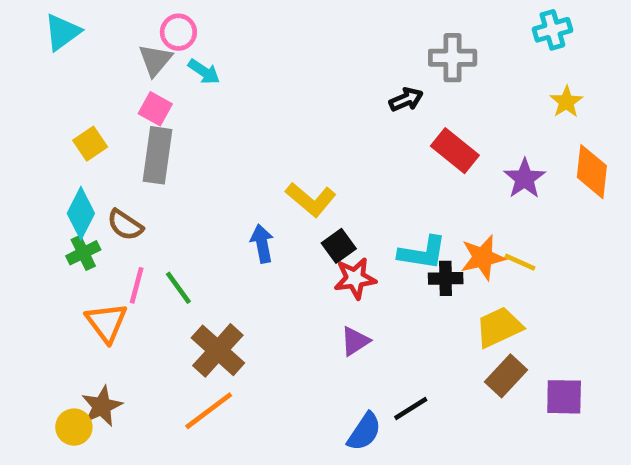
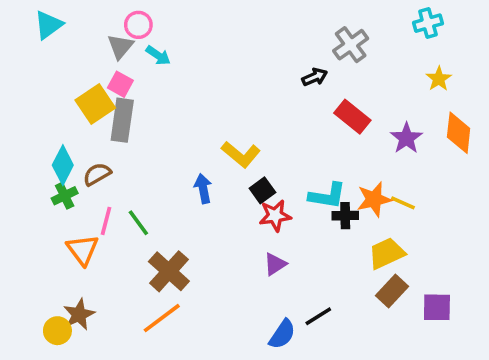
gray cross: (453, 58) -> (351, 45), turned -36
yellow square: (90, 144) -> (95, 104), moved, size x1.5
brown semicircle: (125, 225) -> (97, 174), turned 116

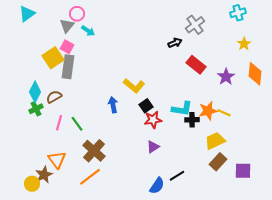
orange triangle: (83, 250) -> (57, 160), moved

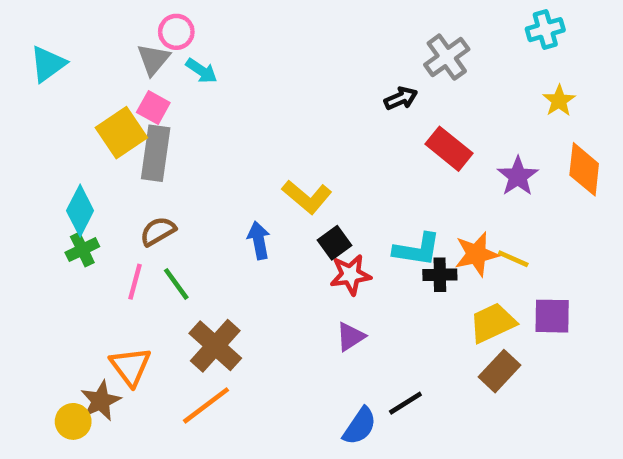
cyan triangle: (27, 14) -> (48, 64), moved
brown semicircle: (54, 97) -> (158, 231), moved
purple square: (243, 171) -> (552, 316), moved

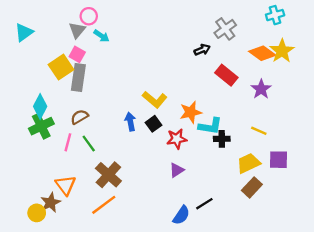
yellow star: (559, 101) -> (282, 51), size x1.5
orange diamond: (584, 169) -> (262, 53), moved, turned -60
black square: (334, 243) -> (154, 124), moved
green cross: (82, 250) -> (41, 126), size x1.5
orange star: (477, 254) -> (191, 112), moved

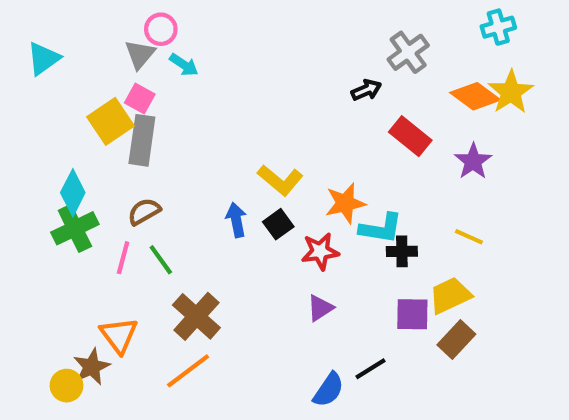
purple square: (278, 160) -> (412, 314), moved

